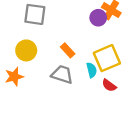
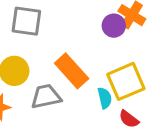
orange rectangle: (68, 50) -> (72, 71), size x1.6
gray trapezoid: (62, 74) -> (46, 96), moved, turned -30

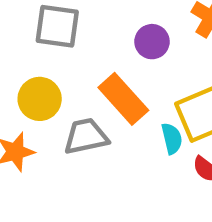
purple circle: (114, 26) -> (152, 42), moved

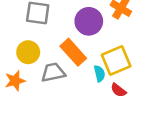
purple circle: (152, 42) -> (89, 21), size x1.5

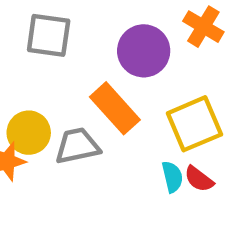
yellow circle: (28, 52) -> (29, 133), moved
cyan semicircle: (99, 74) -> (172, 177), moved

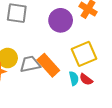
orange rectangle: (115, 108) -> (48, 65), moved

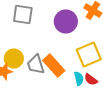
gray trapezoid: (30, 64) -> (36, 64), turned -95

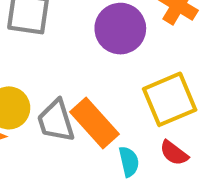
cyan semicircle: (79, 78) -> (129, 162), moved

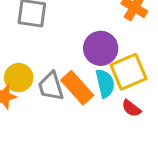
purple circle: (120, 29) -> (101, 48), moved
cyan semicircle: (129, 162) -> (105, 83), moved, size x1.4

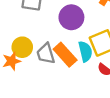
purple circle: (101, 48) -> (71, 17), moved

